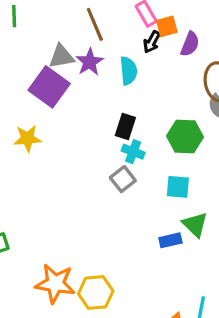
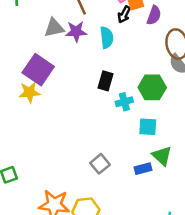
purple star: (90, 62) -> (76, 31), turned 30
purple square: (49, 87) -> (38, 70), moved
cyan cross: (133, 152) -> (124, 102), moved, turned -35
gray square: (123, 179) -> (100, 164), moved

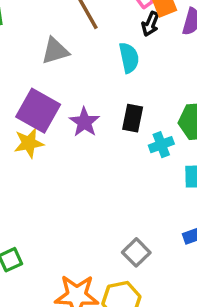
purple star: (76, 31) -> (84, 122), moved, turned -30
gray square: (100, 164) -> (136, 252), moved

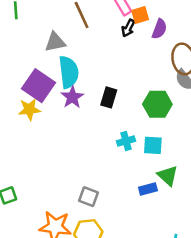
cyan semicircle: (129, 58) -> (69, 72), moved, size x1.4
cyan cross: (161, 145) -> (126, 141), moved
gray square: (136, 252) -> (89, 197), moved, turned -30

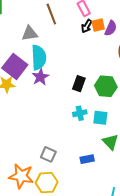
orange square: (140, 15) -> (98, 25), moved
black rectangle: (109, 97) -> (79, 84), moved
blue rectangle: (148, 189) -> (87, 159), moved

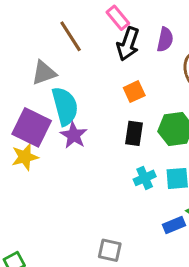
orange square: (98, 25) -> (134, 92), moved
black arrow: (87, 26) -> (128, 44), size x1.5
blue rectangle: (87, 159) -> (174, 225), moved

